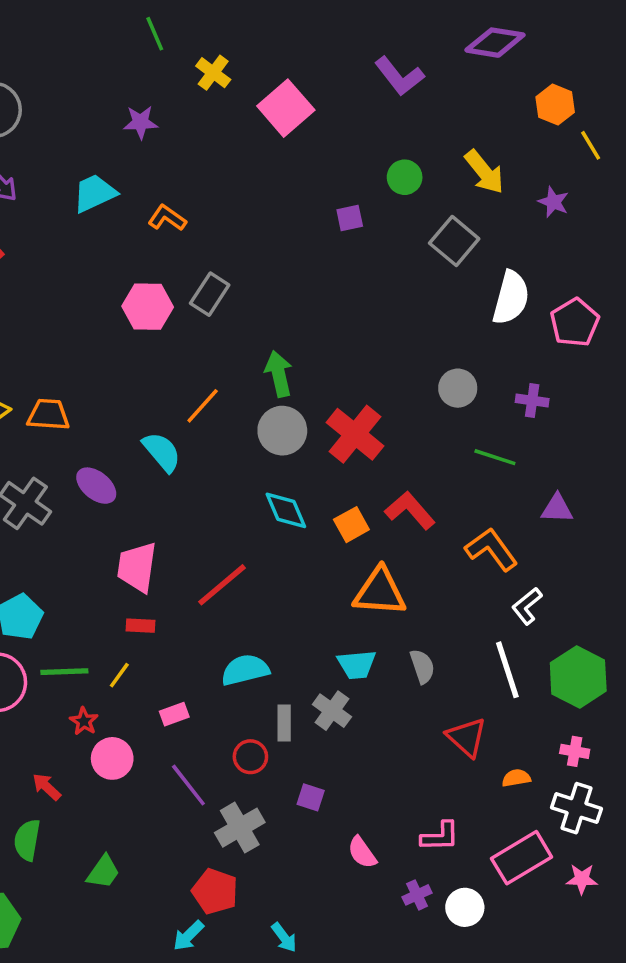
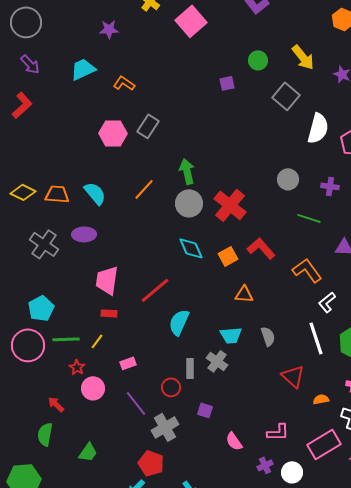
cyan semicircle: (162, 452) -> (95, 193), moved
purple ellipse: (96, 486) -> (84, 234), turned -40
orange triangle: (380, 592) -> (244, 294), size x0.6
cyan semicircle: (245, 670) -> (179, 322), moved, turned -52

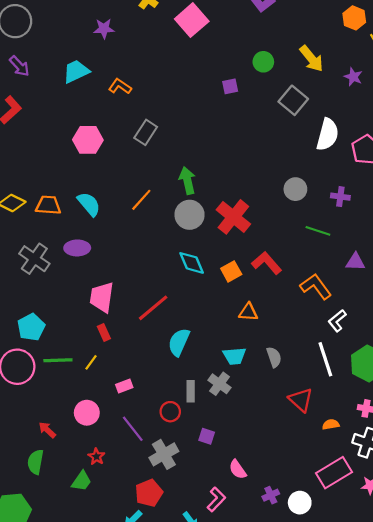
pink hexagon: (113, 133) -> (88, 140), moved
red rectangle: (109, 313) -> (104, 332), turned 63
red star: (77, 367) -> (96, 457), moved
pink L-shape: (278, 432) -> (216, 499), moved, turned -45
red pentagon: (151, 463) -> (149, 493), turned 30

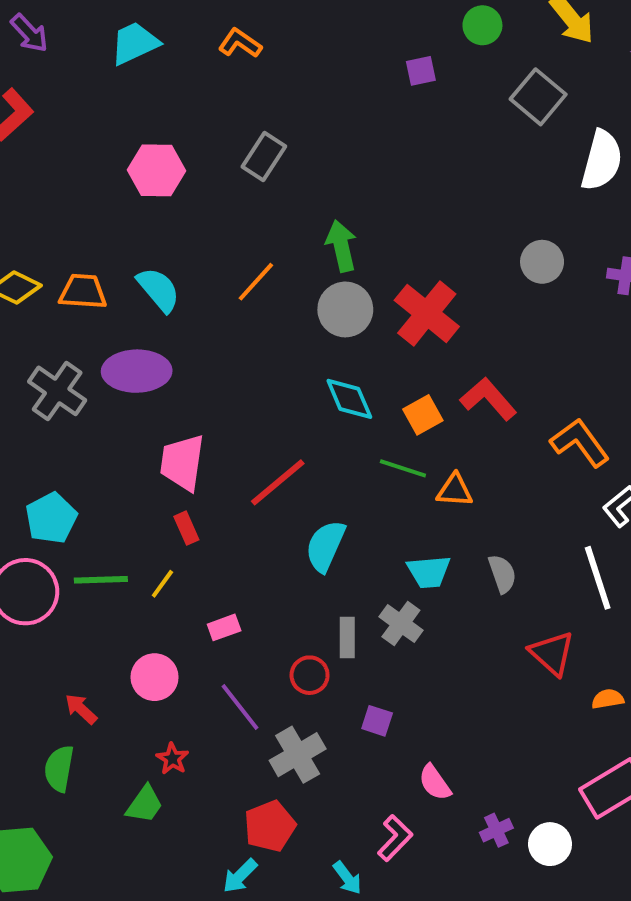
orange L-shape: (120, 86) -> (240, 43), moved
green line: (318, 231) -> (403, 468), moved
purple ellipse: (77, 248) -> (137, 371), size x1.4

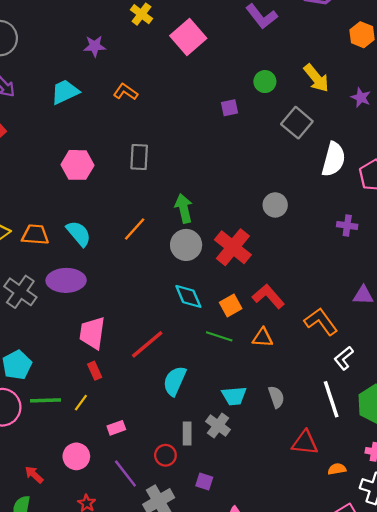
gray rectangle: (264, 156) -> (139, 157), turned -30
gray circle: (542, 262) -> (275, 205), moved
orange triangle: (455, 490) -> (263, 338), moved
red triangle: (552, 653) -> (305, 443), turned -36

